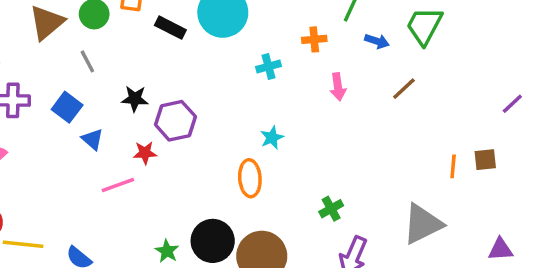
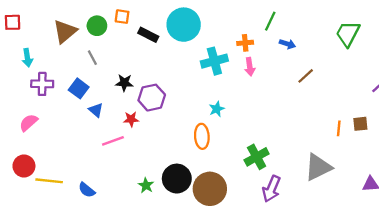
green trapezoid: (424, 26) -> (348, 34), moved
cyan cross: (269, 67) -> (214, 61), size x1.6
pink arrow: (338, 87) -> (250, 67), moved
green cross: (331, 209) -> (257, 157), size x1.5

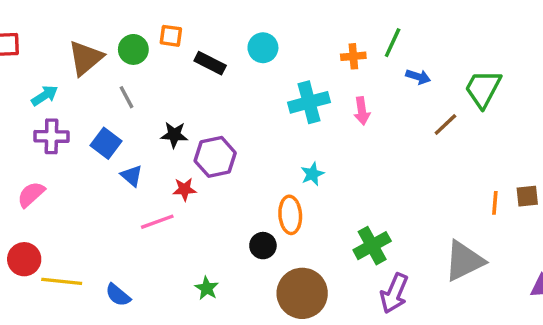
cyan circle: (184, 25) -> (263, 48), size x0.6
green trapezoid: (348, 34) -> (483, 89), moved
orange cross: (245, 43) -> (353, 56), moved
cyan arrow: (27, 58) -> (45, 95), moved, turned -114
black circle: (177, 179) -> (263, 246), moved, size x0.6

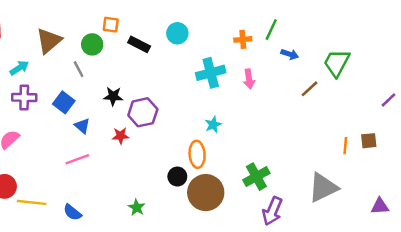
green circle: (133, 49) -> (92, 44), moved
pink line: (157, 222) -> (77, 159), moved
brown circle: (302, 293) -> (206, 193), moved

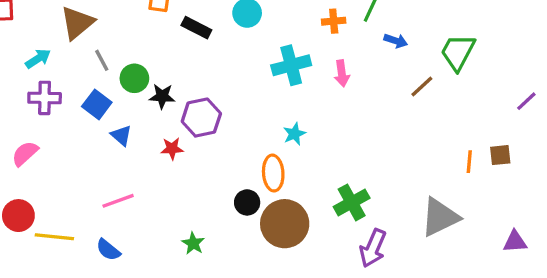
green circle: (92, 44) -> (134, 78), moved
gray line: (79, 69) -> (102, 60), moved
pink line: (77, 159) -> (118, 201), moved

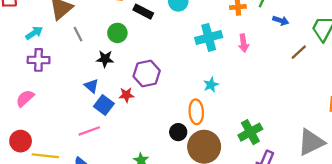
green circle: (134, 78) -> (117, 33), moved
black star: (162, 96) -> (105, 59), moved
blue square: (97, 104) -> (104, 105), moved

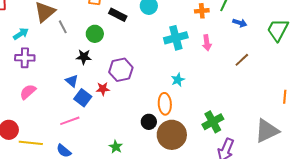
gray line: (78, 34) -> (63, 27), moved
brown line: (299, 52) -> (242, 60), moved
pink semicircle: (25, 98) -> (28, 92), moved

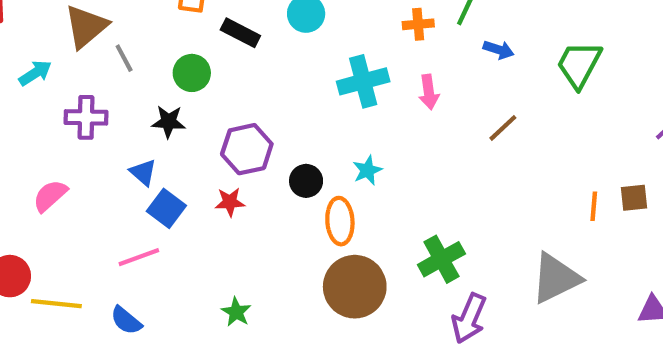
purple cross: (25, 58) -> (86, 117), moved
red star: (103, 89) -> (230, 202), moved
black circle: (149, 122) -> (306, 181), moved

